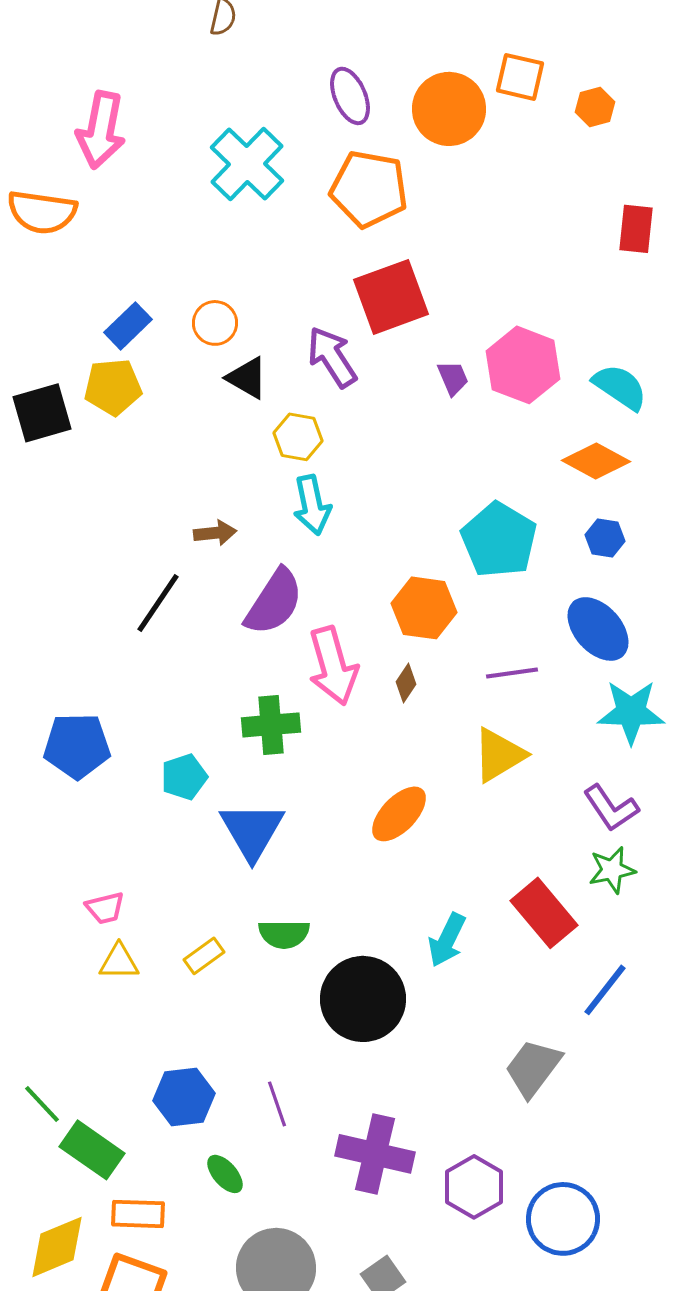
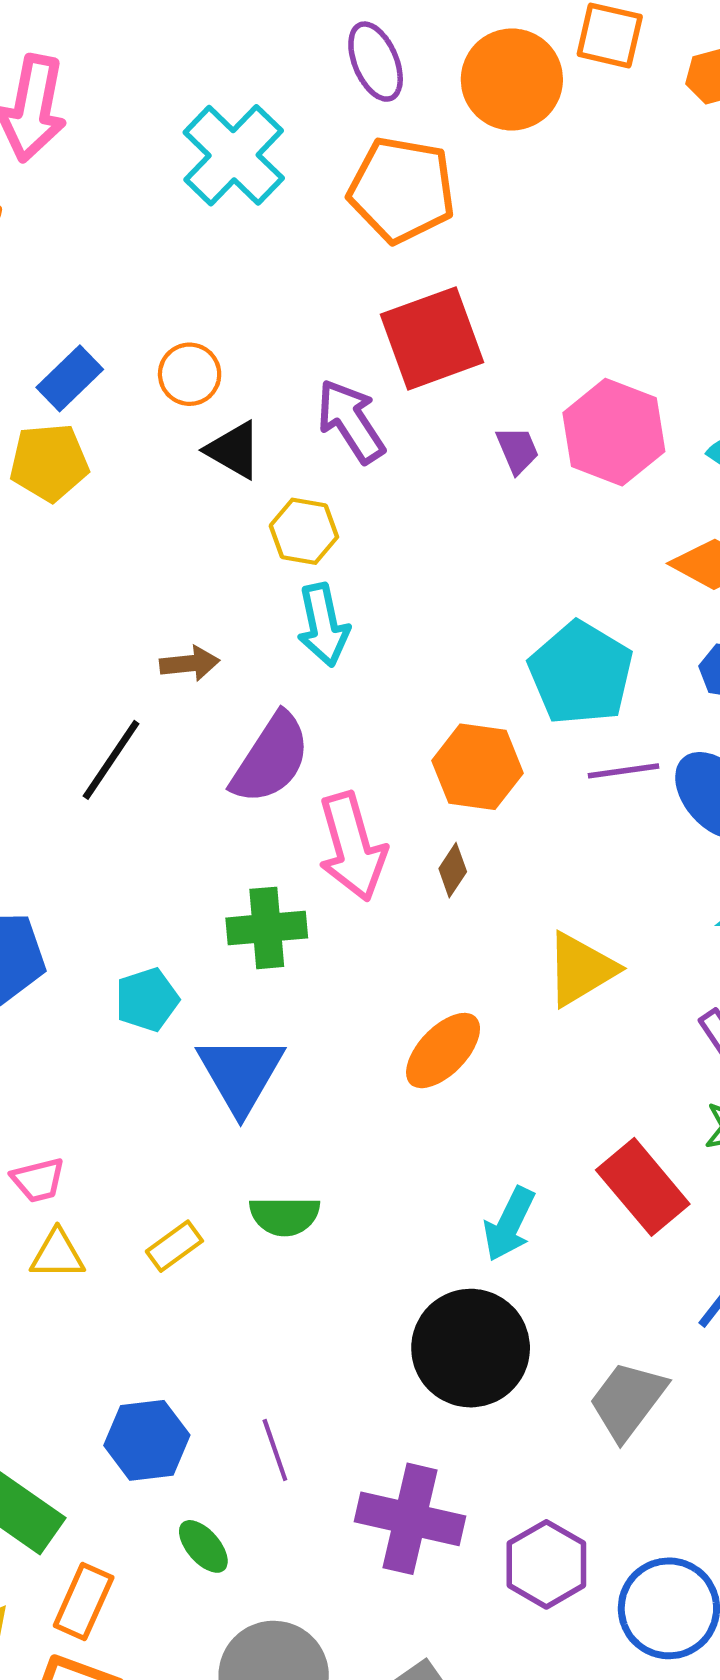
purple line: (512, 673) -> (623, 771), moved
black circle: (363, 999) -> (471, 1348), moved
orange rectangle: (138, 1214) -> (84, 1602), turned -68

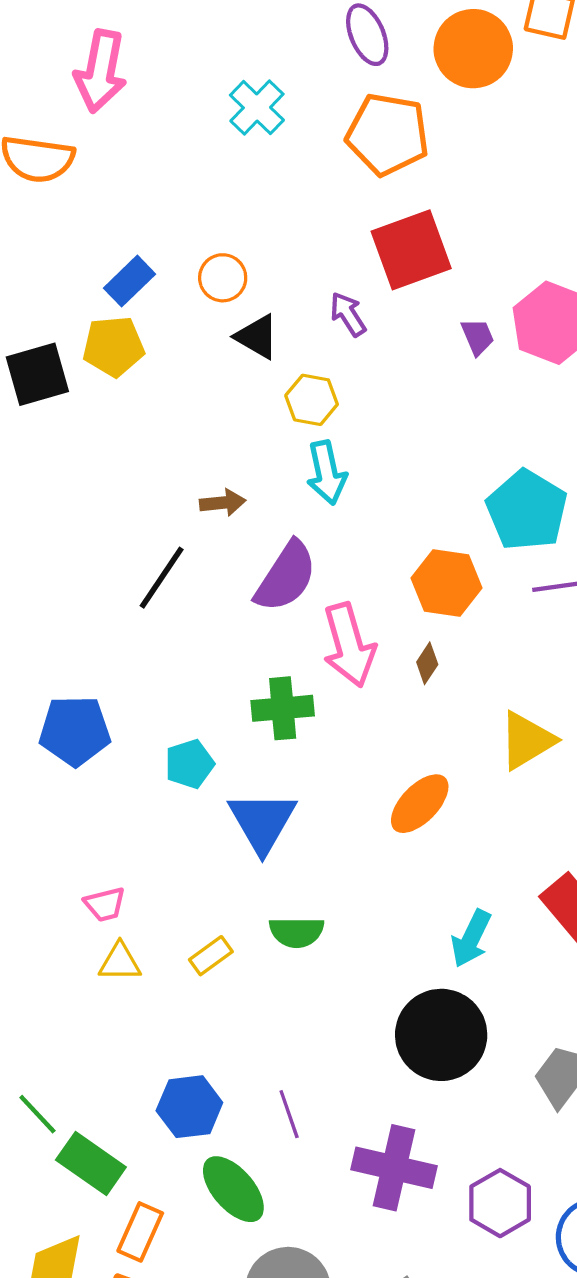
cyan cross: (234, 155) -> (257, 108), size x0.7
purple arrow: (351, 421) -> (348, 314), size x0.7
green ellipse: (203, 1546) -> (233, 1189), size x1.6

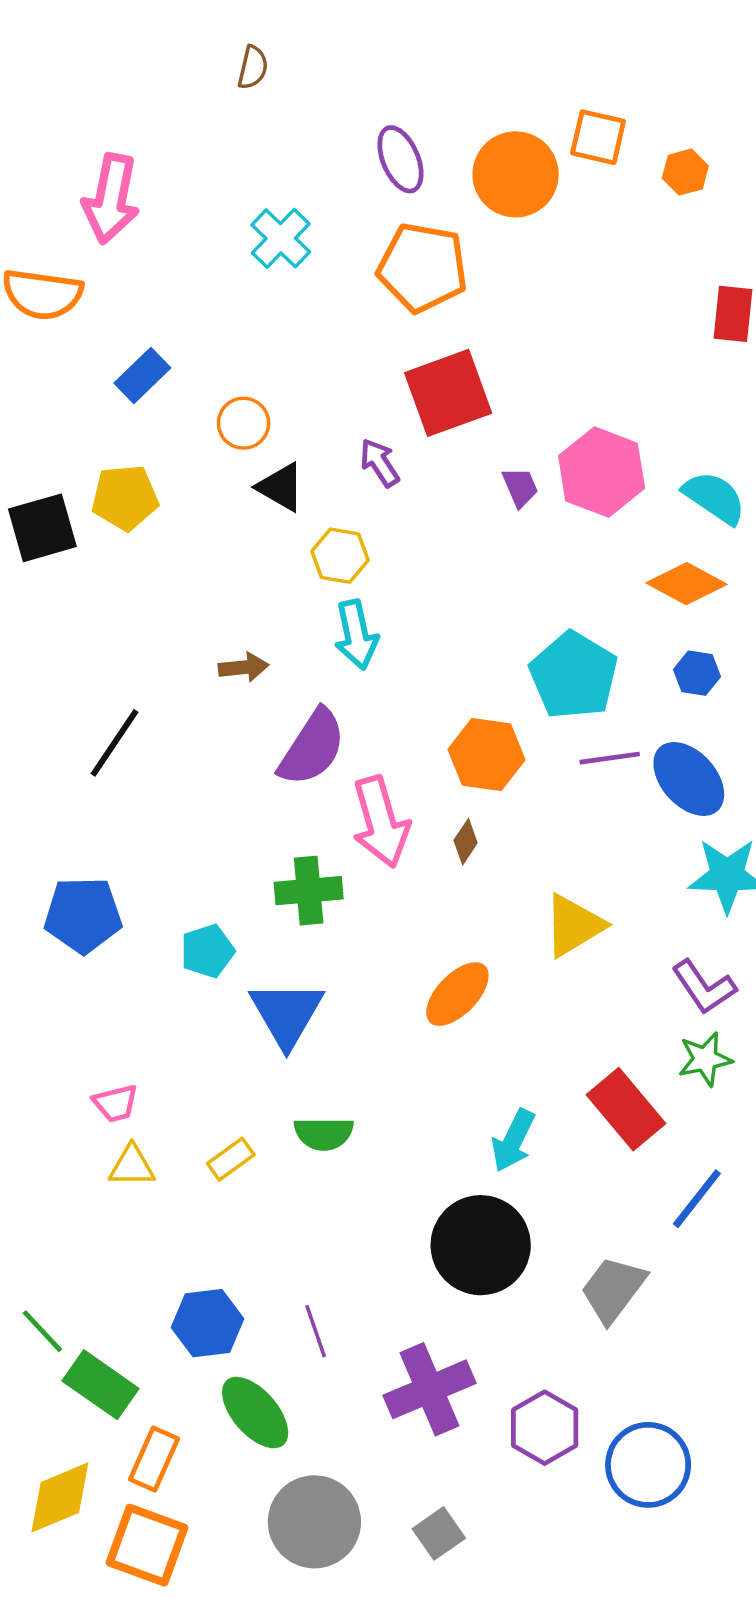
blue rectangle: (129, 281) -> (142, 376), moved
black line: (162, 578) -> (114, 743), moved
purple cross: (394, 1168) -> (430, 1389), turned -36

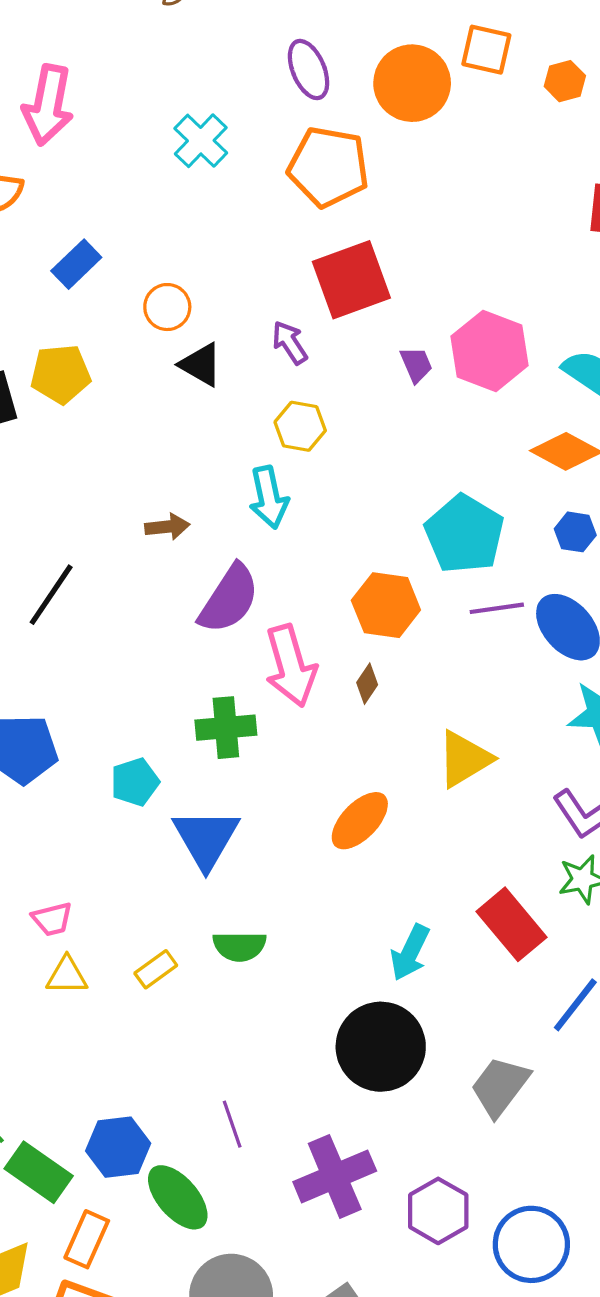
yellow hexagon: (340, 556) -> (300, 426), moved
blue hexagon: (207, 1323) -> (118, 1147), moved

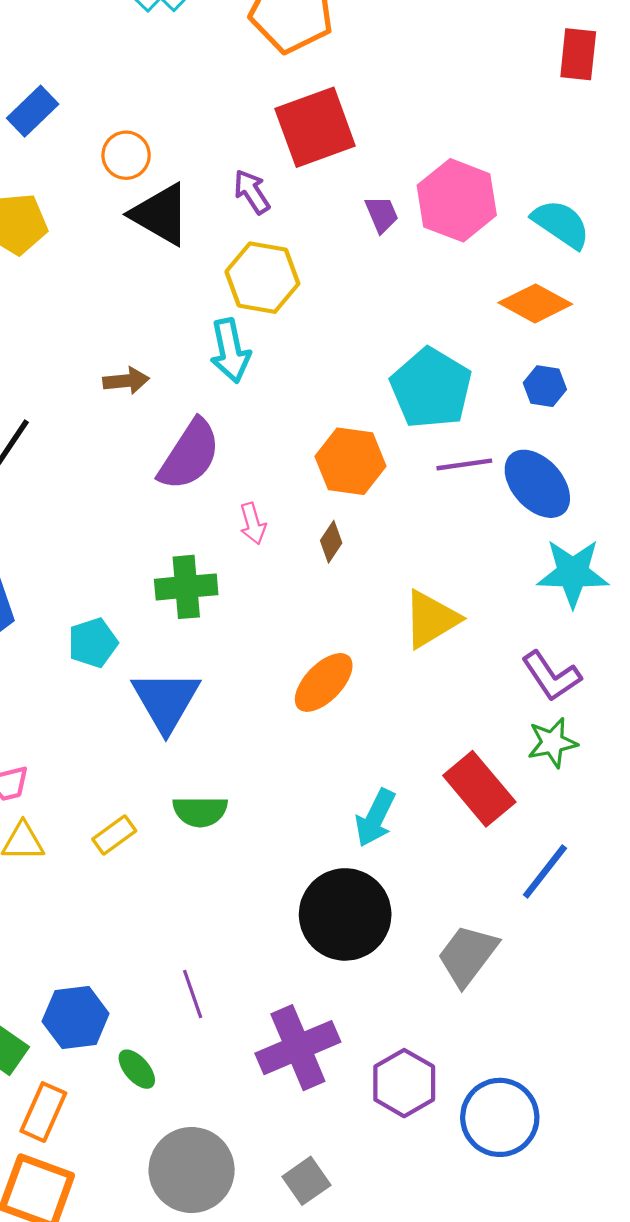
black triangle: (201, 365) -> (160, 214), size x1.4
yellow hexagon: (300, 426) -> (262, 278), size x1.4
pink arrow: (291, 666) -> (253, 524), size x0.5
green ellipse: (178, 1197) -> (137, 1069), size x0.6

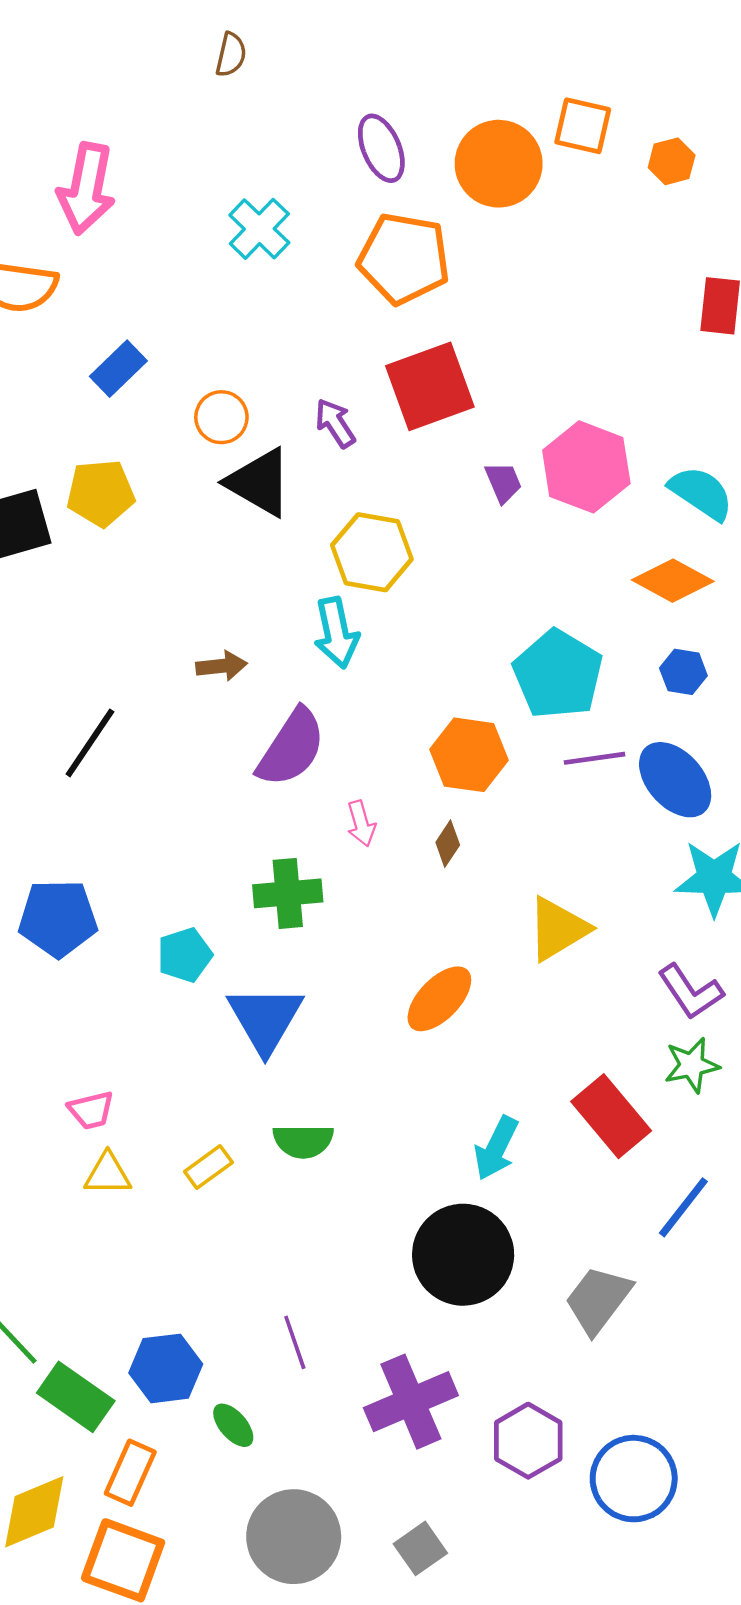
purple arrow: (252, 192) -> (335, 423), moved

